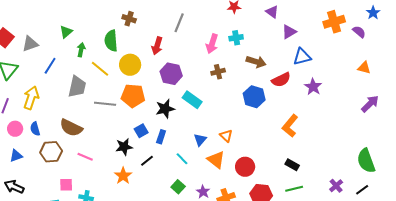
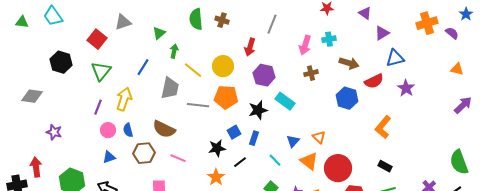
green semicircle: (111, 41) -> (196, 19), moved
gray triangle: (30, 44) -> (123, 22), moved
red circle: (245, 167) -> (338, 168), size x1.4

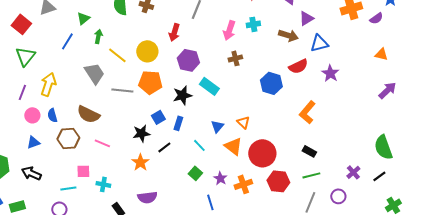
purple semicircle: (452, 33) -> (376, 18), turned 104
brown arrow: (349, 63) -> (288, 35), moved
blue line: (143, 67) -> (67, 41), moved
gray trapezoid: (170, 88) -> (94, 73), turned -45

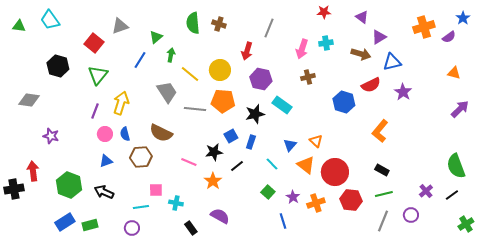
pink line: (102, 143) -> (189, 162), moved
purple semicircle: (147, 197) -> (220, 216), turned -144

